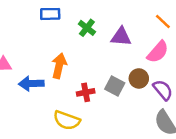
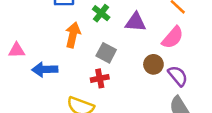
orange arrow: (59, 66) -> (73, 35), moved
gray square: (115, 86) -> (106, 53), moved

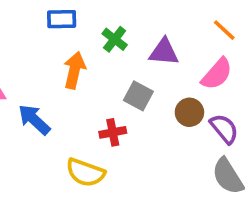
gray square: (106, 53) -> (138, 96), moved
blue arrow: (45, 69) -> (34, 120), turned 45

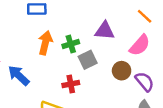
green cross: (115, 39) -> (71, 44), moved, turned 35
gray square: (138, 96) -> (88, 60), turned 36

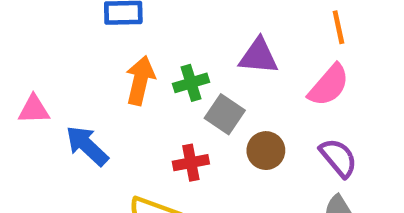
orange line: (145, 16) -> (338, 27), turned 35
gray square: (88, 60) -> (225, 114), turned -30
brown circle: (122, 71) -> (266, 151), moved

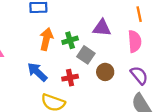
pink semicircle: (329, 85) -> (135, 41), turned -45
blue arrow: (87, 146) -> (37, 72), moved

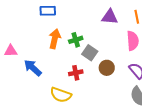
purple triangle: (102, 28) -> (110, 17), moved
blue arrow: (37, 72) -> (33, 68), moved

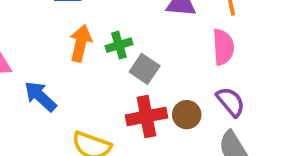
brown circle: (107, 68) -> (187, 115), moved
red cross: (76, 73) -> (146, 116), moved, size x1.5

